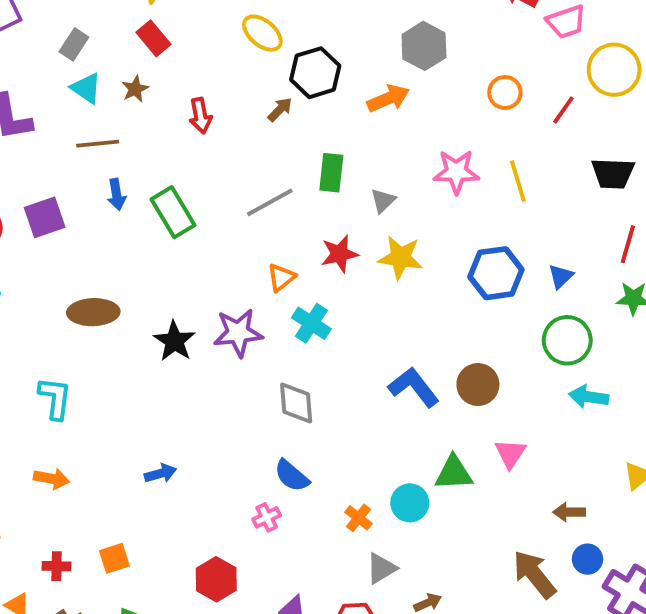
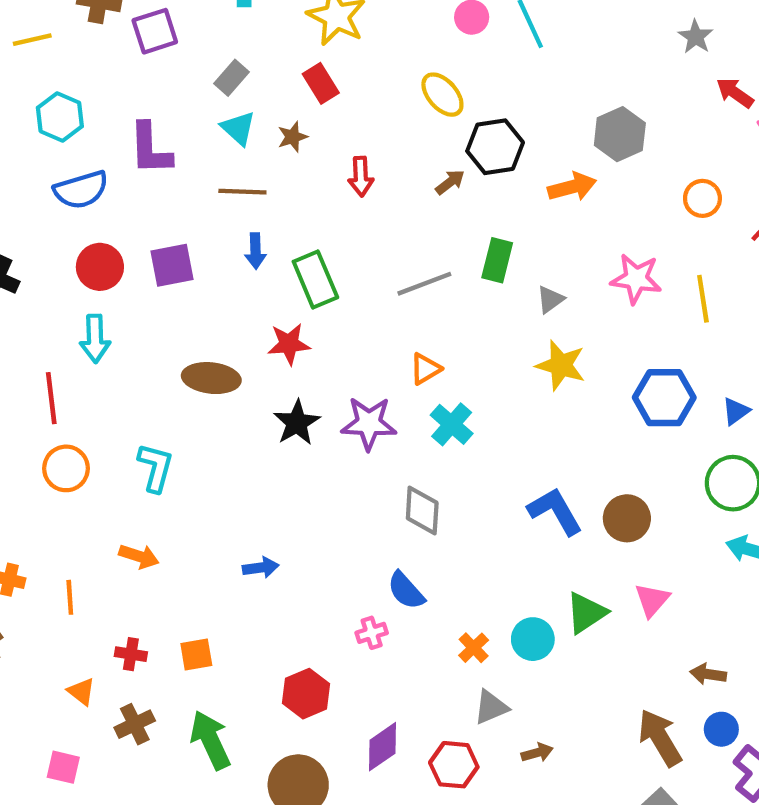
red star: (340, 254) -> (289, 344), moved
green triangle: (454, 473) -> (586, 613), turned -39

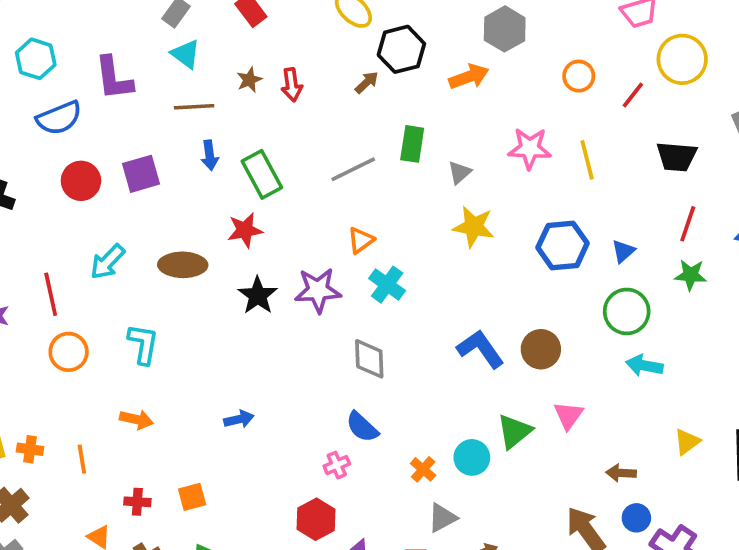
brown star: (293, 137) -> (249, 80), moved
cyan arrow: (95, 339) -> (107, 262), moved, turned 51
red hexagon: (306, 694) -> (316, 519), moved

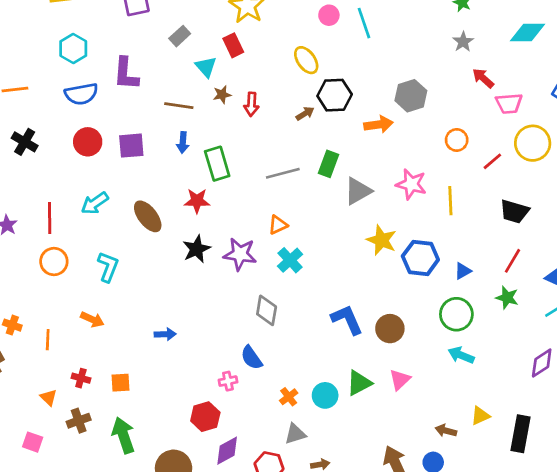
cyan triangle: (186, 54) -> (206, 67), moved
gray triangle: (460, 172) -> (358, 191), size x1.6
yellow star: (474, 227) -> (382, 240), moved
brown ellipse: (183, 265) -> (148, 216), turned 40
brown arrow: (621, 473) -> (446, 431), moved

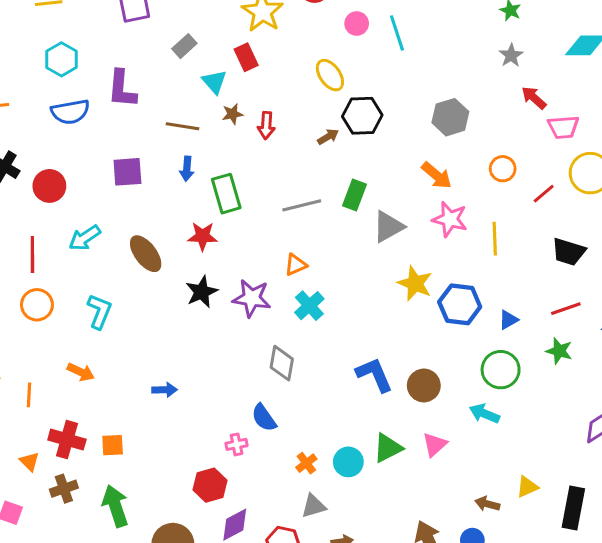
orange arrow: (378, 124) -> (437, 175), moved, turned 48
red circle: (88, 142) -> (49, 186), moved
red line: (513, 261) -> (566, 309), turned 40
cyan arrow: (461, 355) -> (484, 414), moved
red cross: (81, 378) -> (67, 440), size x1.6

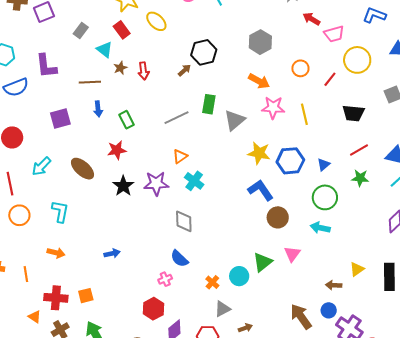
yellow ellipse: (330, 75) -> (156, 21), moved
green rectangle: (226, 194) -> (126, 120), size x0.7
blue L-shape: (374, 375) -> (261, 190), moved

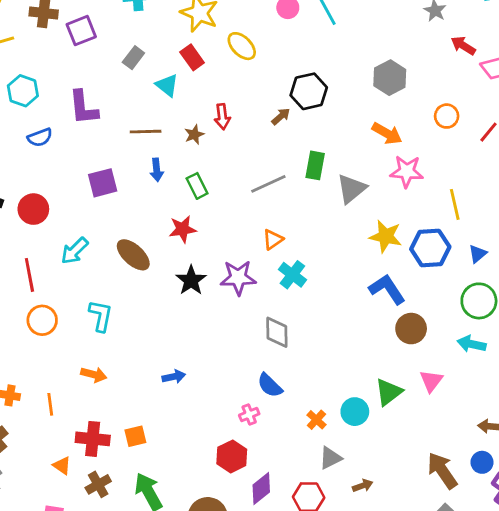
brown star: (120, 68) -> (194, 135), moved
blue semicircle: (16, 87) -> (40, 137), size x0.7
yellow line: (304, 114) -> (455, 204), moved

